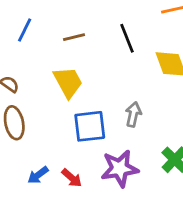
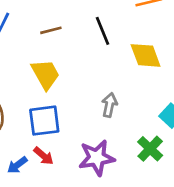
blue square: (90, 126) -> (44, 121), moved
red arrow: (72, 178) -> (44, 156), moved

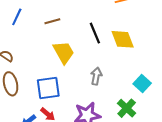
black line: (103, 31) -> (95, 33), moved
yellow trapezoid: (45, 74) -> (64, 52), moved

